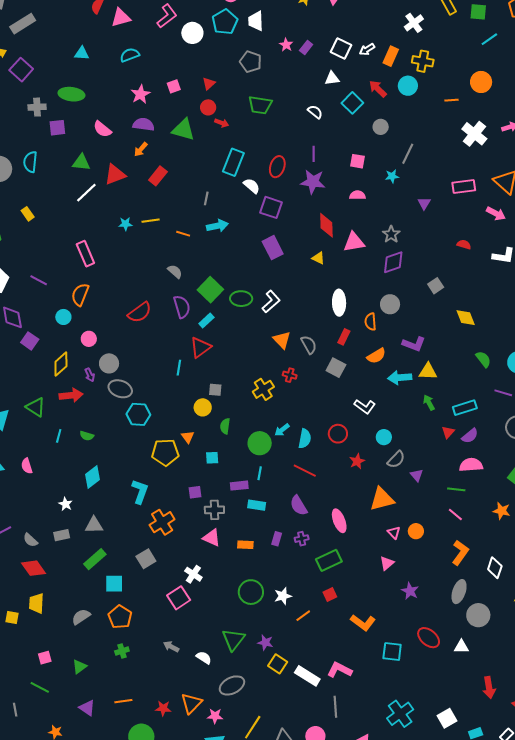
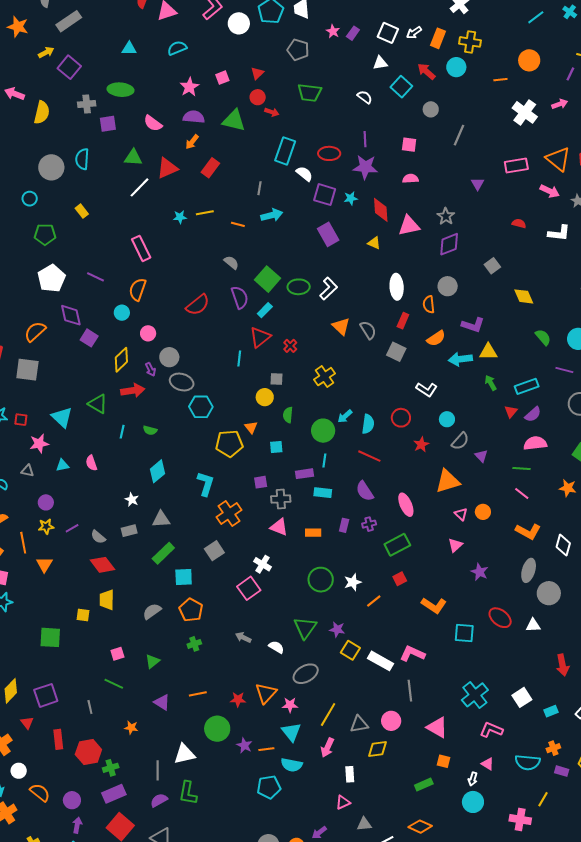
red ellipse: (277, 167) -> (329, 153), turned 75
cyan star: (392, 176) -> (351, 198), moved
red cross: (290, 375) -> (290, 346), moved, turned 32
orange L-shape: (460, 553) -> (528, 531), turned 85

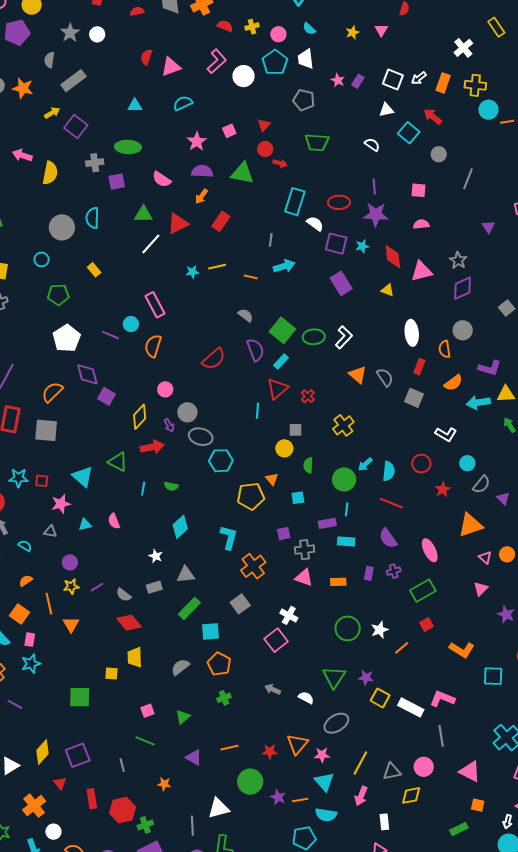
cyan circle: (456, 67) -> (489, 110), moved
cyan circle: (122, 313) -> (131, 324), moved

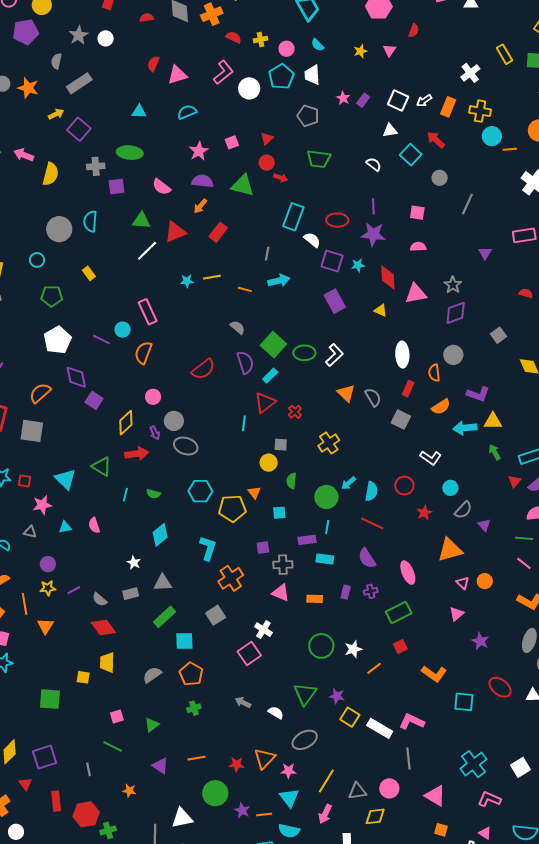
cyan hexagon: (221, 461) -> (200, 491), moved

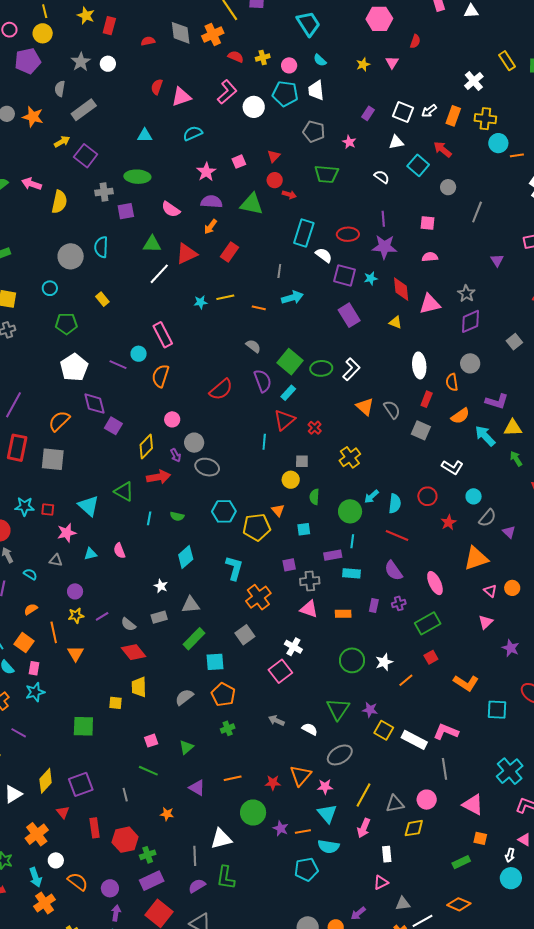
cyan pentagon: (281, 77) -> (285, 94), turned -30
pink star: (343, 98) -> (349, 142), moved
cyan arrow: (465, 428) -> (485, 436), turned 55

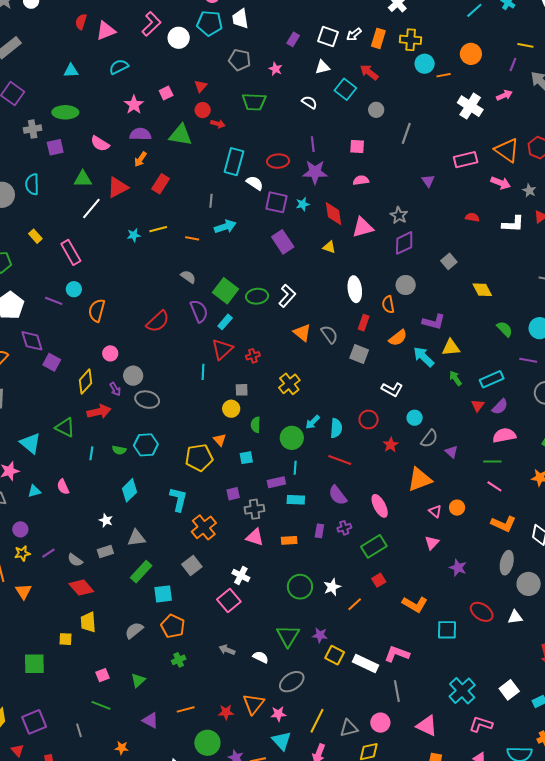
pink rectangle: (163, 335) -> (71, 252), moved
red cross: (315, 428) -> (253, 356), turned 32
cyan hexagon: (224, 511) -> (146, 445), moved

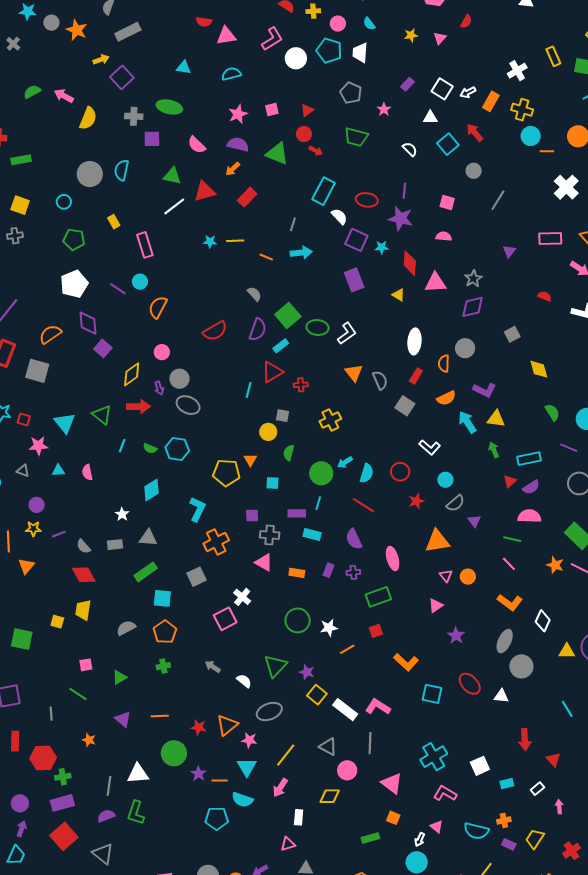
red semicircle: (81, 22) -> (204, 22), turned -112
purple semicircle: (199, 311) -> (258, 330), turned 30
gray triangle: (349, 728) -> (328, 747), moved, turned 30

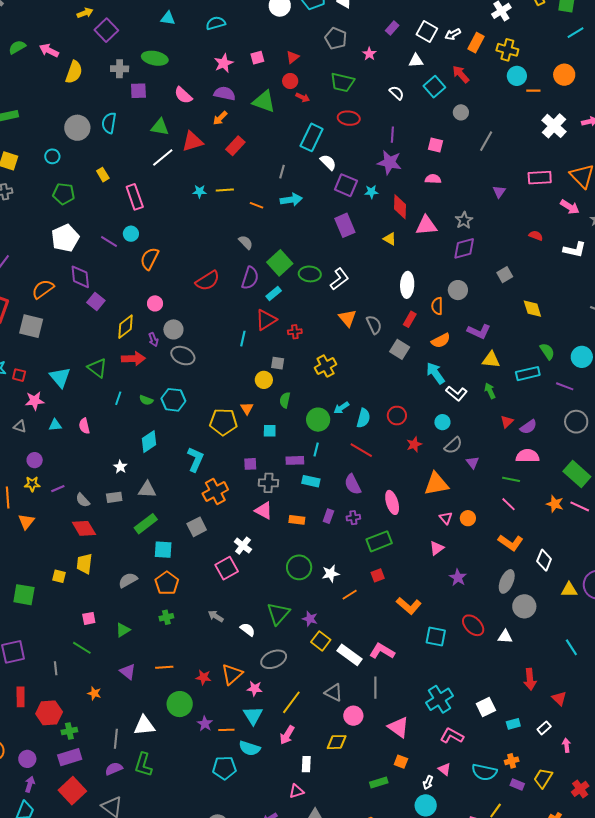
red ellipse: (367, 200) -> (349, 118), moved
cyan arrow: (467, 422) -> (435, 373), moved
white L-shape: (430, 447) -> (456, 393), moved
cyan rectangle: (529, 459) -> (528, 374), moved

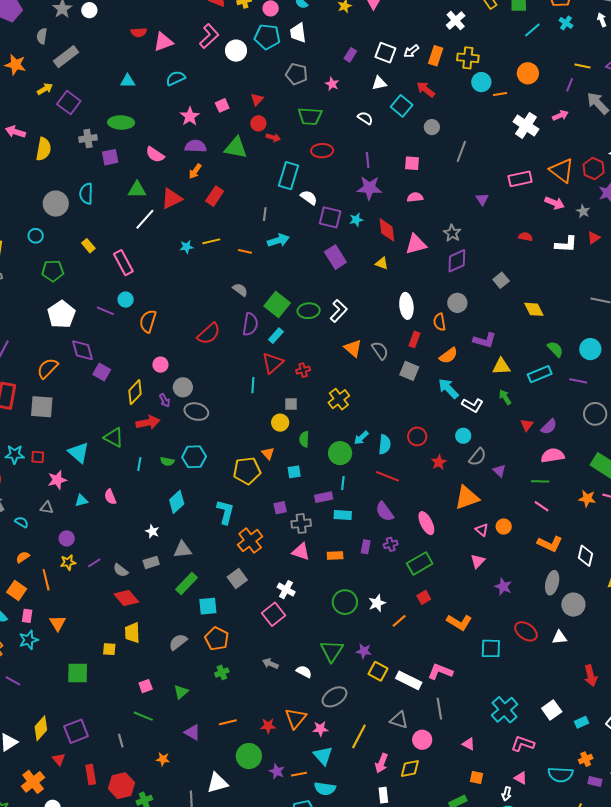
orange triangle: (26, 522) -> (58, 623), moved
pink triangle: (398, 727) -> (469, 744), size x0.6
pink arrow: (287, 735) -> (382, 763), moved

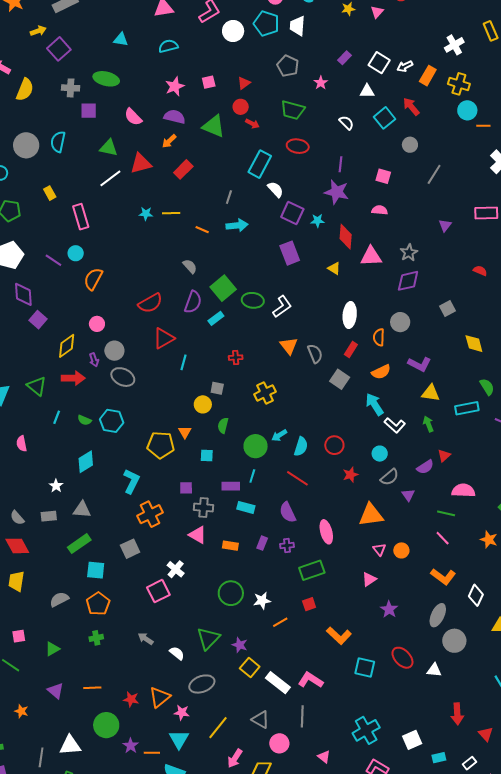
red triangle: (273, 363) -> (164, 338), moved
purple semicircle: (549, 427) -> (425, 467), moved

